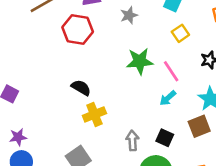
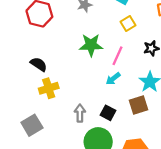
pink line: (171, 71) -> (118, 56), turned 54

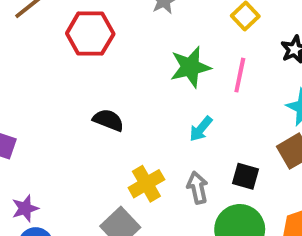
cyan arrow: (113, 79) -> (201, 129), moved
yellow cross: (49, 88) -> (146, 184), moved

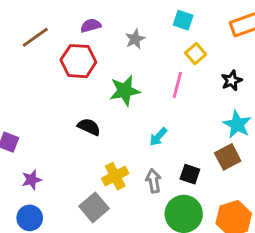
green star: (190, 67) -> (125, 91), moved
pink line: (240, 75) -> (177, 85), moved
purple star: (25, 208) -> (32, 180), moved

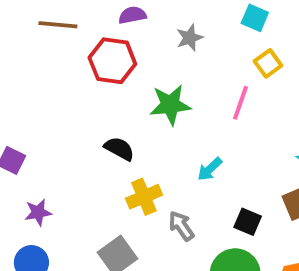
brown line: (35, 37) -> (58, 25), turned 36
yellow cross: (115, 176) -> (144, 197), moved
gray arrow: (153, 181) -> (181, 226), moved, turned -30

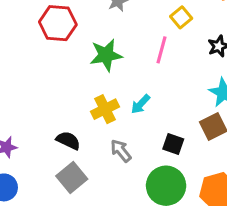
black semicircle: (119, 149) -> (68, 140), moved
yellow cross: (144, 197) -> (105, 109), moved

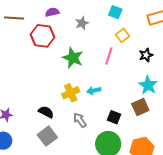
green star: (106, 55) -> (73, 58), turned 30
cyan arrow: (140, 104) -> (94, 91), turned 32

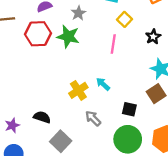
green star: (73, 58) -> (68, 37), moved
cyan arrow: (94, 91) -> (103, 84), turned 64
black semicircle: (46, 112) -> (42, 117), moved

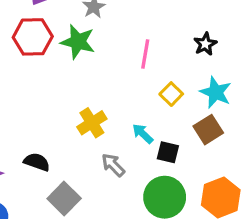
yellow square: (124, 19) -> (171, 94), moved
cyan arrow: (103, 84) -> (143, 134), moved

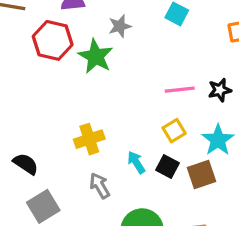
pink line: (145, 54) -> (180, 90), moved, turned 60
black square: (168, 152) -> (167, 167), moved

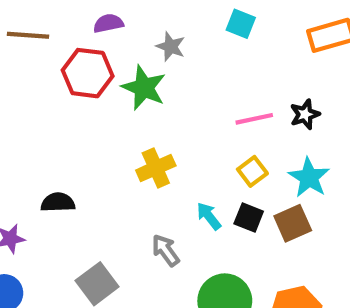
gray star: (120, 26) -> (171, 47), turned -30
yellow cross: (89, 139) -> (156, 168), moved
black semicircle: (26, 164) -> (58, 202), moved, turned -30

